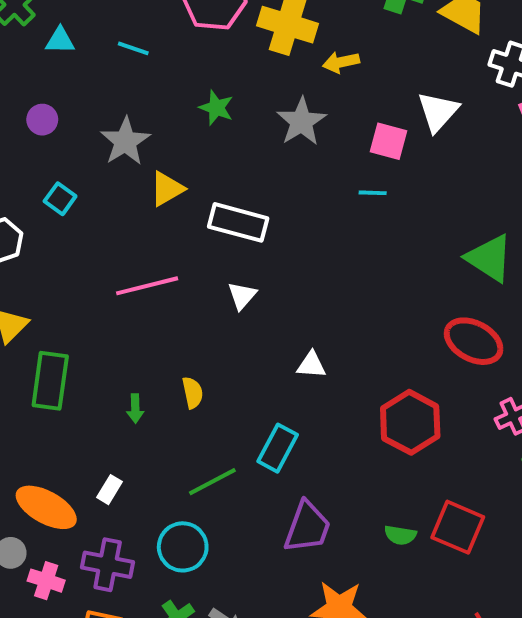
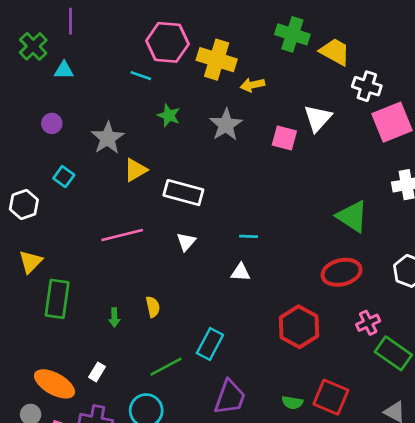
cyan line: (133, 48) -> (141, 76), moved
cyan line: (373, 193) -> (249, 236), moved
red ellipse: (474, 341) -> (342, 272), turned -42
white triangle: (311, 365) -> (241, 272), moved

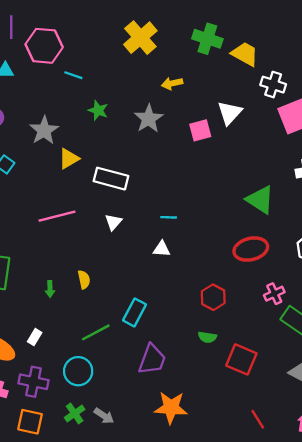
pink hexagon: (167, 42) -> (44, 46), moved
yellow cross: (217, 60) -> (140, 38), moved, turned 32
pink square: (284, 138) -> (200, 130), turned -30
red hexagon: (299, 327) -> (213, 297), size x0.7
green semicircle: (292, 403) -> (207, 337), moved

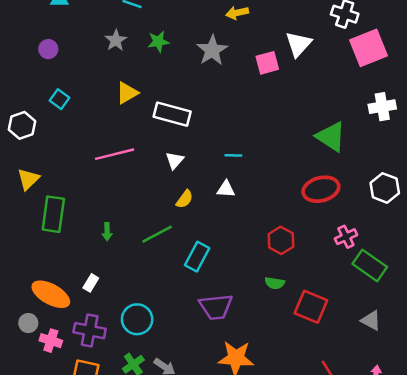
green star: (98, 110) -> (158, 42), turned -30
gray star: (44, 130) -> (116, 40), moved, size x0.7
yellow semicircle: (84, 280) -> (185, 199), moved, turned 48
green line: (96, 332) -> (157, 234), moved
purple trapezoid: (152, 359) -> (216, 307), turned 64

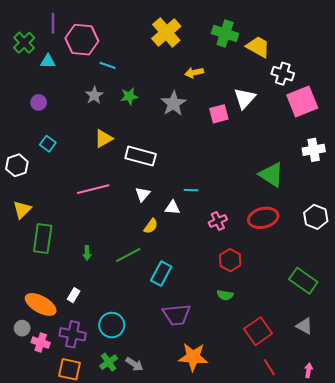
white triangle: (226, 189) -> (173, 208), moved
pink cross: (346, 237) -> (218, 221), moved
red square: (311, 307) -> (258, 331), moved, turned 32

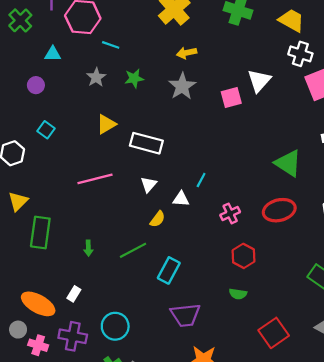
yellow trapezoid: (258, 47) -> (291, 20), moved
cyan triangle: (48, 61) -> (53, 54), moved
yellow arrow: (194, 73) -> (187, 53), moved
cyan line: (191, 190) -> (201, 180), turned -64

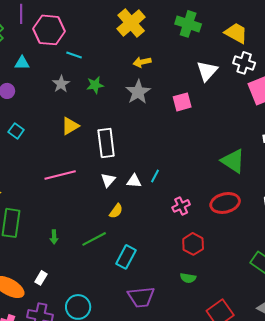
white triangle: (259, 81) -> (207, 71), moved
white rectangle: (146, 143) -> (106, 143), turned 68
white triangle: (181, 199) -> (134, 181), moved

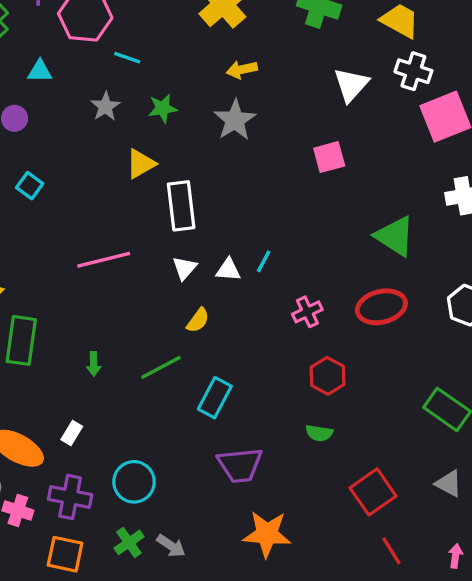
pink square: (182, 102) -> (329, 157), moved
yellow triangle: (70, 126) -> (141, 164), moved

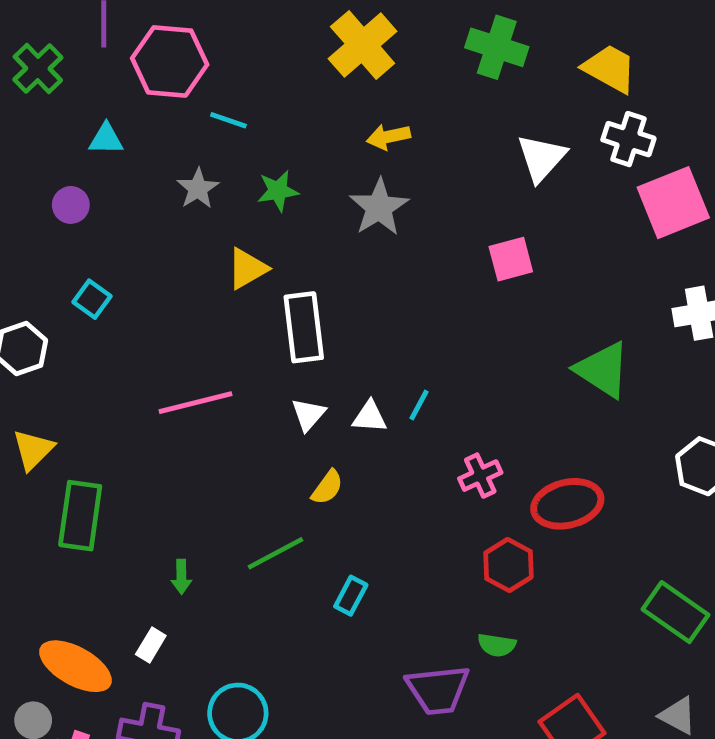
red ellipse: (381, 307) -> (567, 504), moved
green arrow: (94, 364) -> (181, 577), moved
cyan rectangle: (215, 398) -> (351, 596), size x0.7
purple trapezoid: (240, 465) -> (438, 690), moved

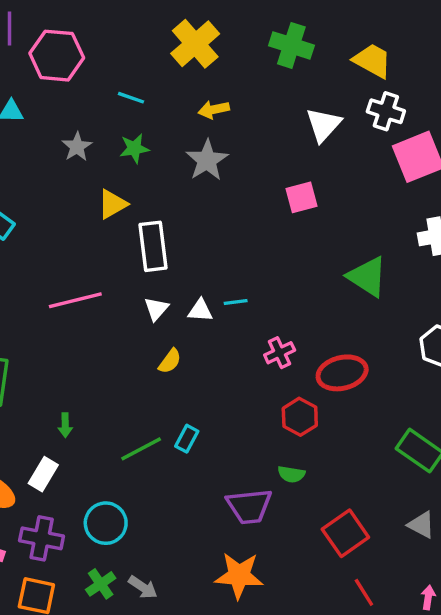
cyan line: (228, 120) -> (131, 98), moved
cyan line: (419, 405) -> (236, 302), turned 55
green line: (276, 553) -> (141, 449), moved
white rectangle: (151, 645) -> (43, 474), size x1.4

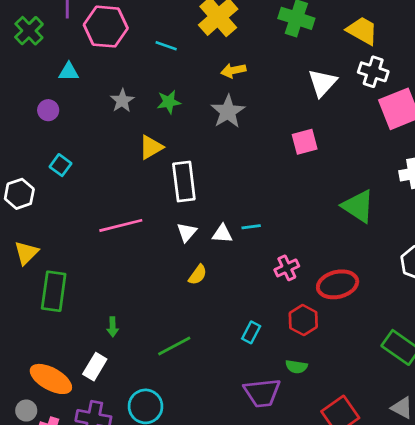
cyan line: (131, 98) -> (166, 46), moved
cyan rectangle: (187, 439) -> (251, 332), moved

